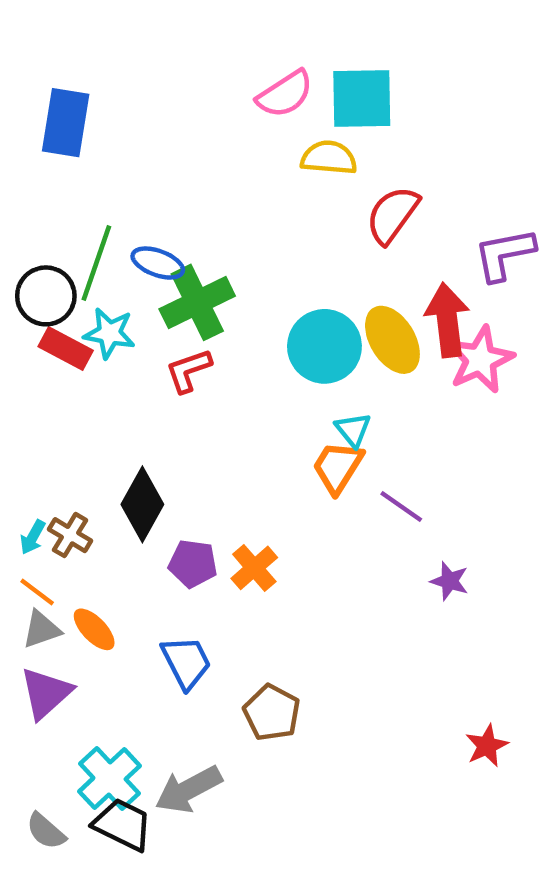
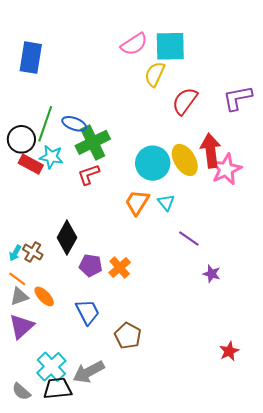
yellow semicircle: (329, 158) -> (155, 74), turned -70
purple L-shape: (504, 254) -> (237, 98), moved
orange trapezoid: (338, 467) -> (137, 202), moved
black trapezoid: (123, 825) -> (58, 388), turned -32

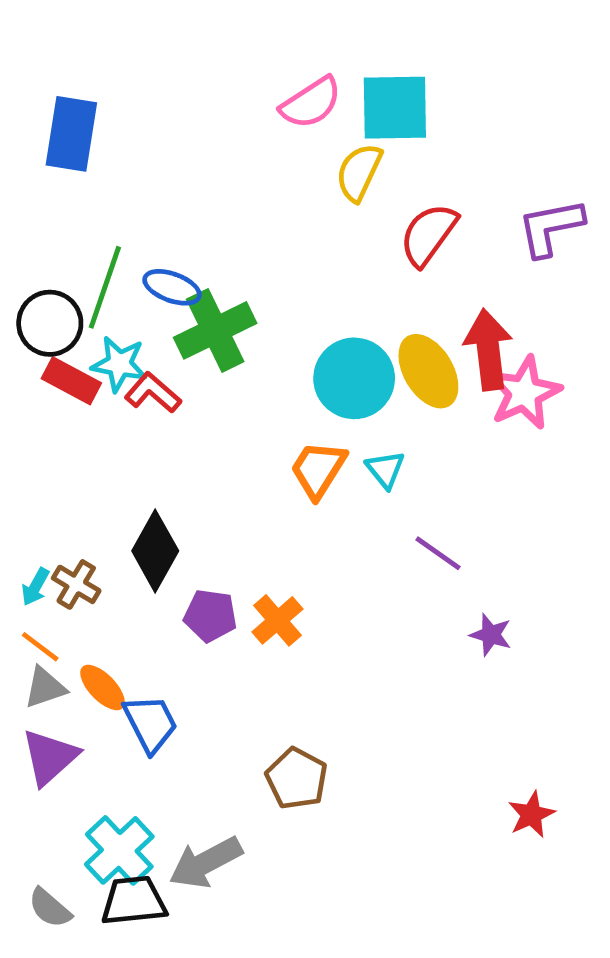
red L-shape: (89, 174) -> (153, 393), moved, turned 60
blue trapezoid: (88, 312) -> (150, 723), moved

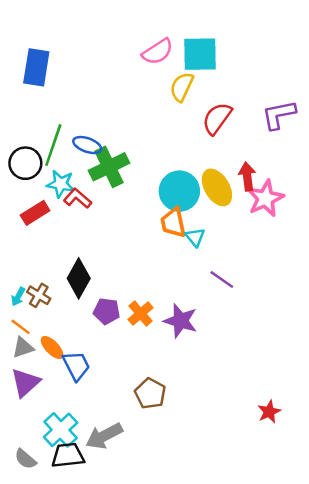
red arrow: (488, 350) -> (247, 177), size x0.7
red rectangle: (71, 381) -> (35, 213), moved, turned -60
orange trapezoid: (318, 469) -> (173, 223), moved, turned -44
purple star: (491, 635) -> (181, 321), moved, size x1.6

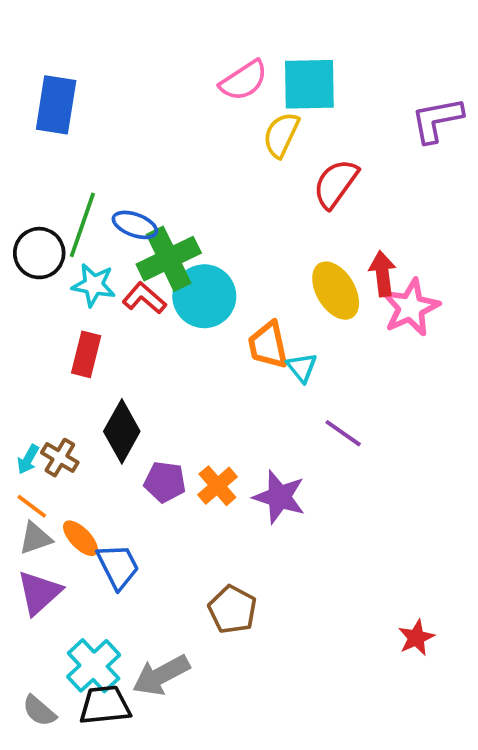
purple L-shape: (279, 115) -> (437, 120), moved
cyan circle: (179, 191) -> (204, 296), moved
red L-shape: (78, 198) -> (144, 298), moved
red rectangle: (35, 213) -> (86, 354), moved, turned -44

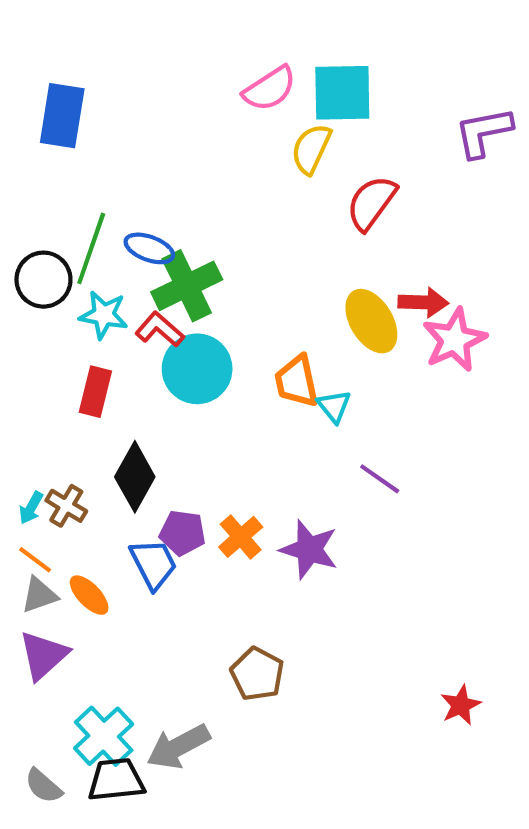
red arrow: (383, 274) -> (423, 302), turned 99
cyan circle: (204, 296) -> (197, 369), moved
blue trapezoid: (118, 566) -> (153, 564), moved

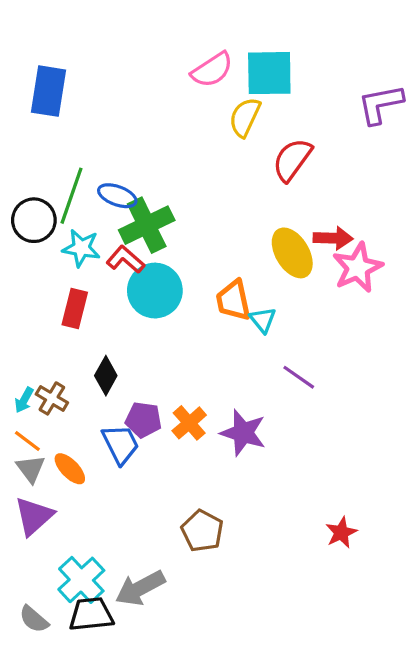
black diamond: (135, 477) -> (106, 376), size x0.7
gray triangle: (39, 595) -> (31, 469), turned -48
red star: (461, 705) -> (341, 533), moved

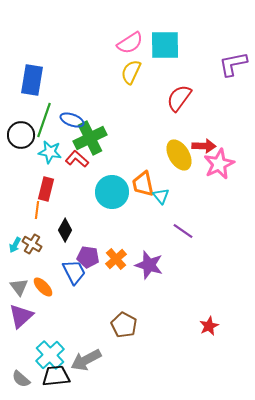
blue rectangle: (49, 91) -> (32, 80), moved
yellow semicircle: (245, 117) -> (131, 72), moved
cyan circle: (155, 291) -> (112, 192), moved
orange line: (27, 441) -> (37, 210), moved, turned 60

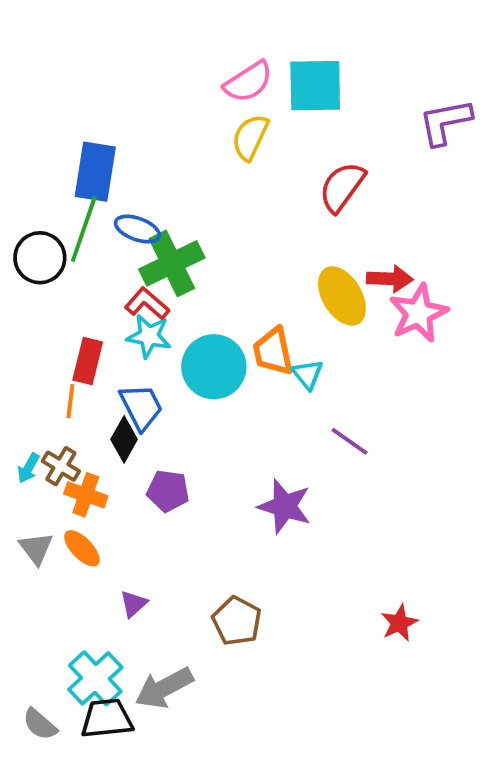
blue rectangle: (32, 80) -> (95, 172), moved
cyan star: (50, 152) -> (149, 336), moved
orange cross: (116, 259) -> (86, 495), moved, turned -30
blue trapezoid: (74, 272) -> (141, 407), moved
purple triangle: (21, 316) -> (134, 604), moved, size x0.6

